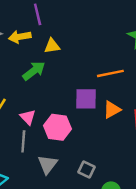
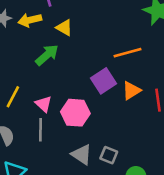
yellow triangle: (52, 46) -> (64, 28), turned 42
purple square: (86, 99) -> (103, 81), turned -30
gray triangle: (48, 164) -> (82, 155), moved, turned -30

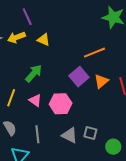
green arrow: (47, 55) -> (34, 73), moved
gray line: (40, 130) -> (37, 134), moved

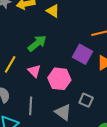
purple square: (79, 77) -> (83, 54), turned -30
gray square: (90, 133) -> (86, 100), moved

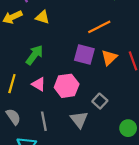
gray square: (86, 100) -> (100, 101), turned 32
gray triangle: (63, 112) -> (79, 120), turned 30

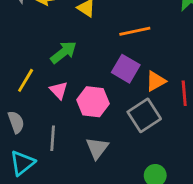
orange line: (99, 27) -> (135, 31), moved
gray square: (100, 101) -> (144, 115), moved, size x1.6

